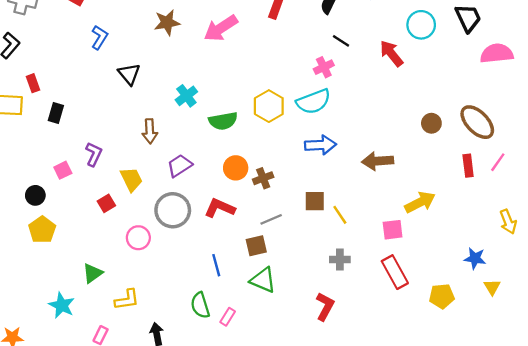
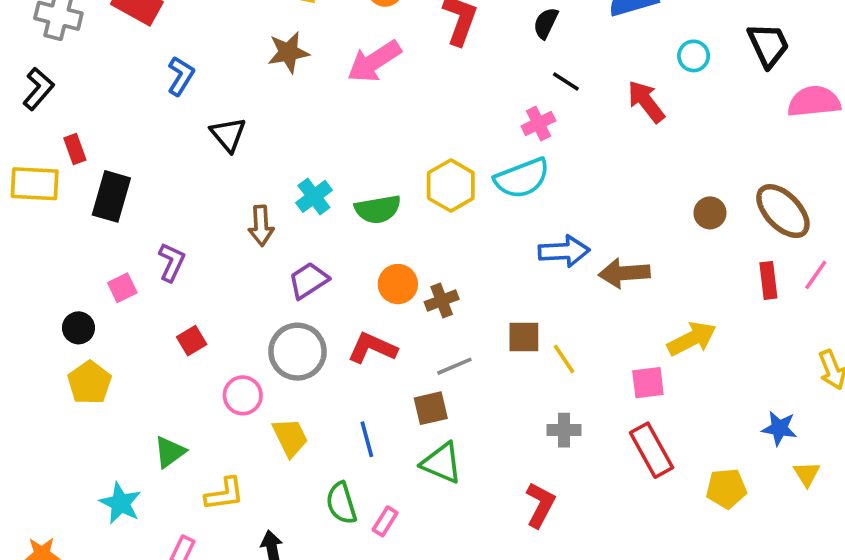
cyan circle: (421, 25) -> (694, 56), size x0.7
cyan cross: (186, 96) -> (314, 196), moved
black rectangle: (56, 113) -> (111, 196), size x1.5
blue arrow: (320, 145) -> (564, 251), moved
yellow trapezoid: (131, 179) -> (290, 437), moved

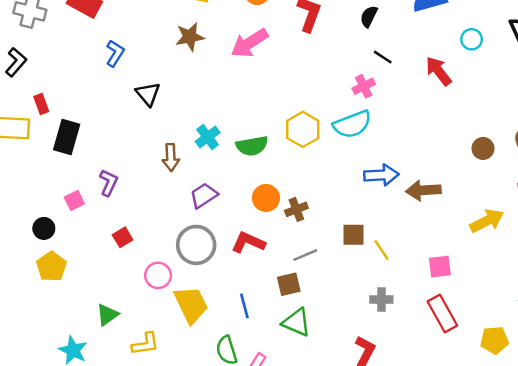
yellow arrow: (692, 339) -> (487, 221), moved
yellow trapezoid: (290, 437) -> (191, 305), size x1.4

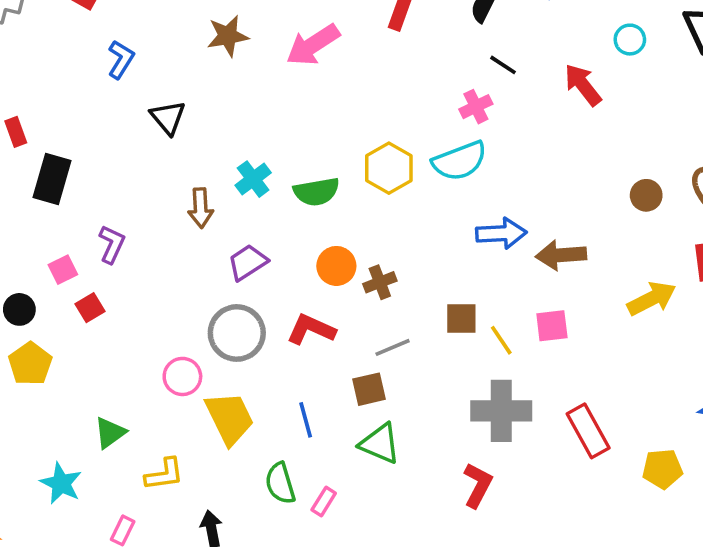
red square: (123, 237) -> (90, 308), moved
pink square: (440, 267) -> (552, 326), moved
gray cross: (381, 300) -> (501, 411), size x1.8

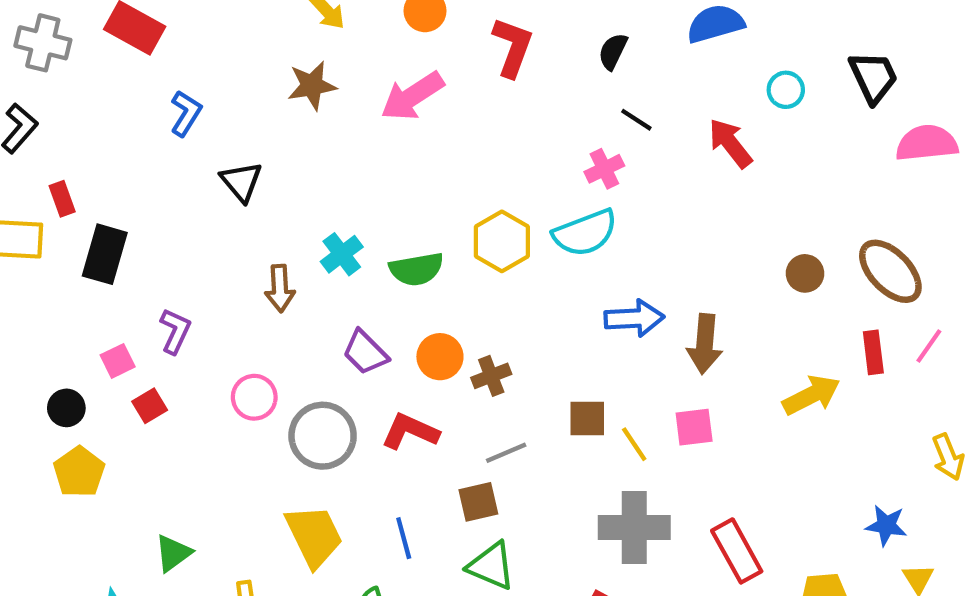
brown arrow: (561, 255) -> (705, 344), turned -81
purple trapezoid: (248, 262) -> (365, 352), moved, turned -102
pink circle: (182, 376) -> (254, 397), moved

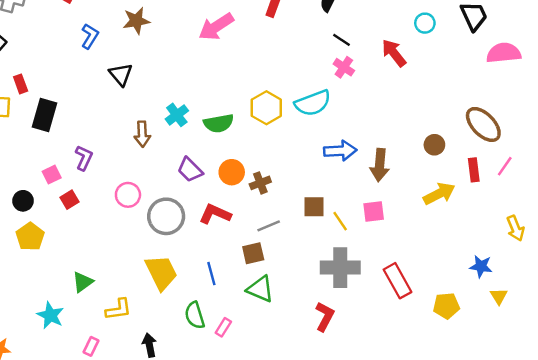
brown star: (312, 86) -> (136, 21), moved
pink cross: (604, 169) -> (344, 67), moved, turned -30
brown circle: (805, 273) -> (434, 145), moved

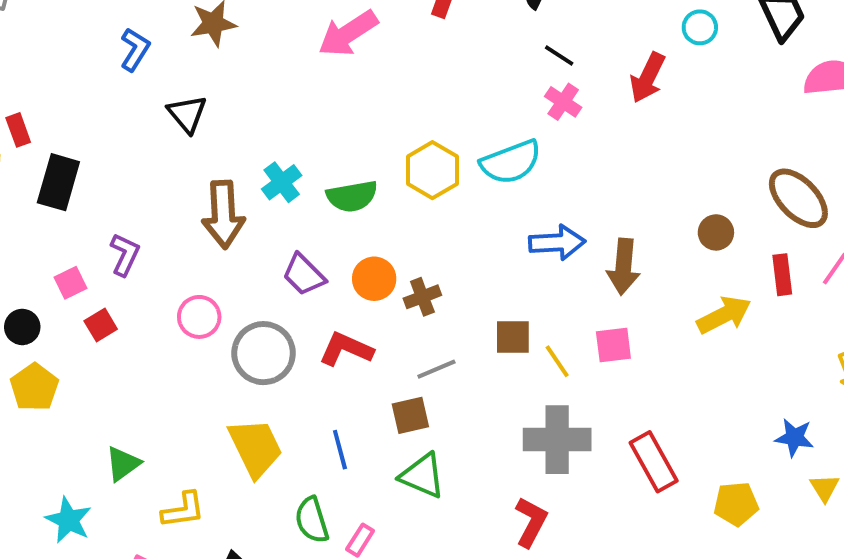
red arrow: (394, 53) -> (648, 78), turned -116
brown arrow: (142, 134) -> (223, 214), size x1.5

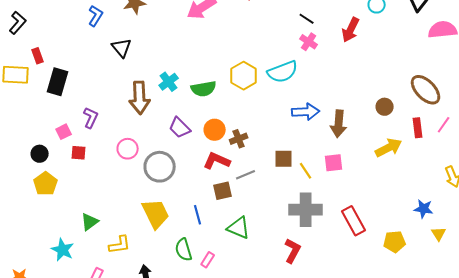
red square: (101, 325) -> (79, 153), turned 35
red L-shape: (346, 349) -> (217, 161), moved
brown square: (410, 415) -> (223, 191), moved

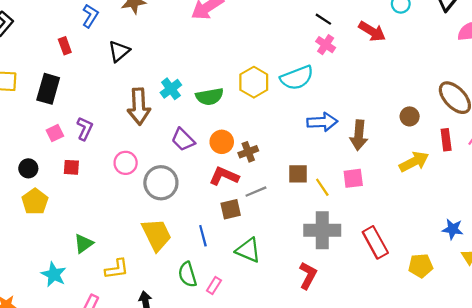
red arrow: (351, 30) -> (372, 31), turned -85
black triangle: (122, 48) -> (119, 51), turned 30
red rectangle: (38, 56) -> (65, 46), moved
pink square: (64, 132) -> (55, 133), moved

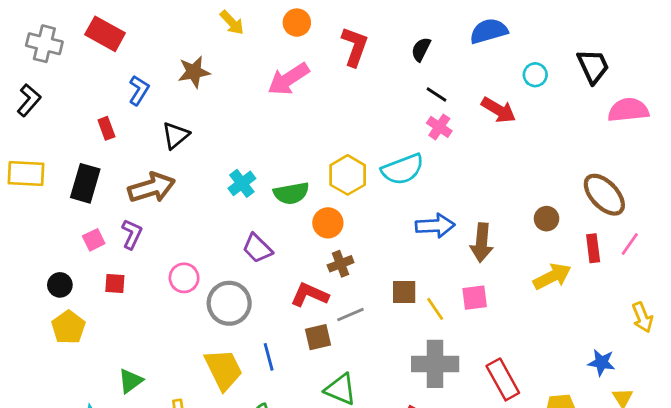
brown arrow: (139, 106) -> (152, 188), moved, turned -104
orange circle: (222, 142) -> (328, 223), moved
blue line: (203, 236) -> (269, 357), moved

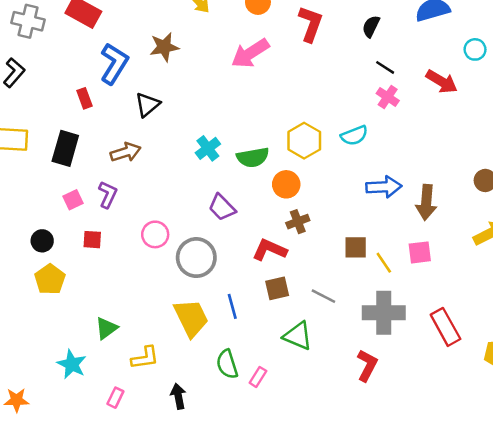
blue L-shape: (139, 90) -> (114, 64), size x1.5
cyan semicircle: (403, 169) -> (354, 136), size x0.7
brown arrow: (152, 188) -> (126, 152), size x0.7
gray line: (350, 315) -> (323, 296), moved, turned 50

